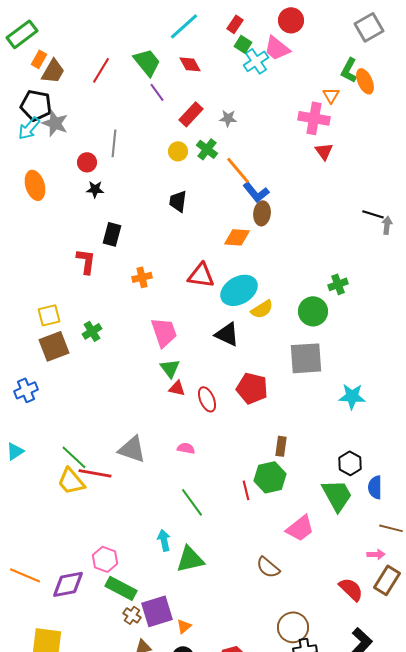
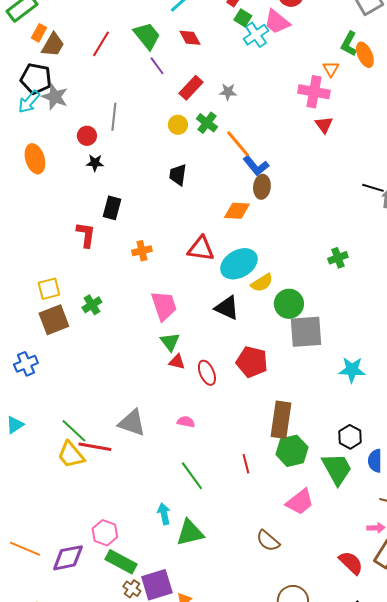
green circle: (313, 311) -> (289, 304), moved
brown rectangle: (281, 446) -> (281, 420), size x1.8
green hexagon: (270, 477) -> (292, 451), moved

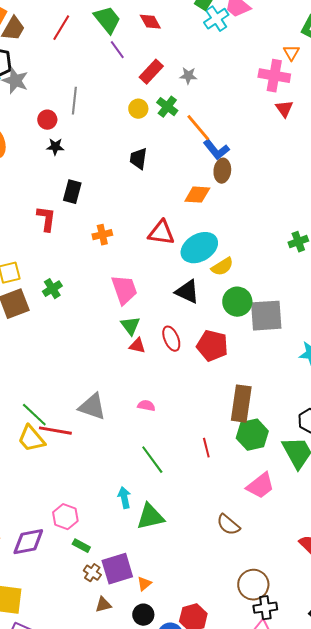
green circle: (289, 304) -> (237, 302), moved
red ellipse: (207, 373) -> (171, 339), moved
green rectangle: (121, 562) -> (81, 546), size x0.6

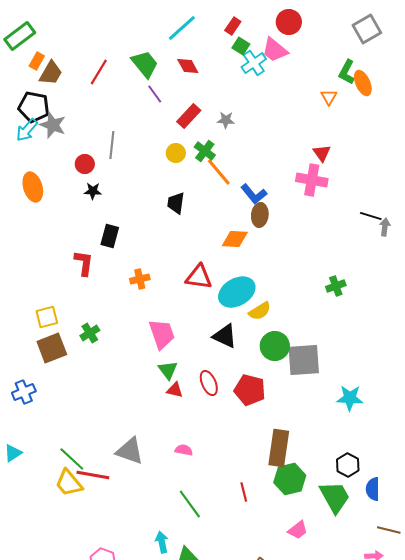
pink cross: (274, 76) -> (312, 180), moved
orange line: (198, 128) -> (219, 172), moved
pink trapezoid: (260, 486) -> (298, 530), size x0.7

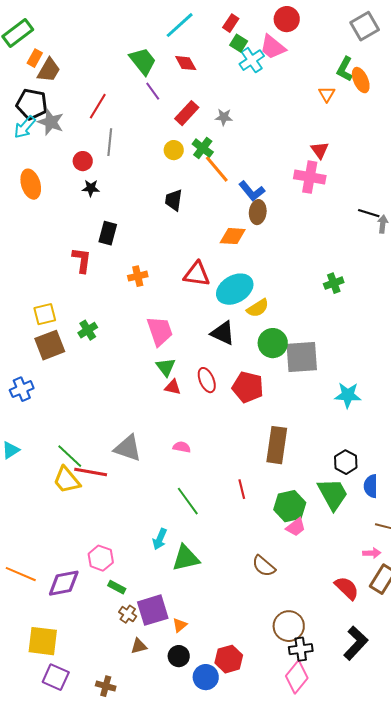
red line: (99, 72) -> (98, 106), moved
green hexagon: (290, 479) -> (290, 506), moved
cyan arrow: (162, 542) -> (160, 539), turned -145

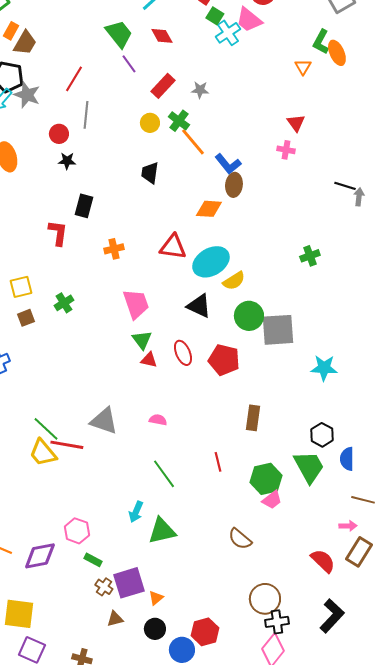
pink cross: (310, 177) -> (286, 150), size x0.6
brown square: (50, 345) -> (26, 318), size x0.6
brown rectangle: (277, 445) -> (253, 418), size x0.7

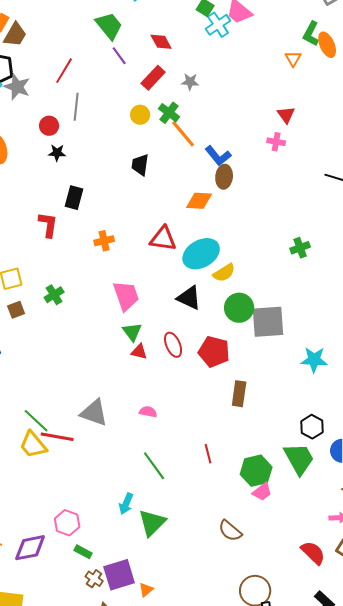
red diamond: (162, 36) -> (161, 42), moved
brown rectangle: (253, 418) -> (239, 394), moved
green triangle: (162, 531) -> (152, 523), turned -32

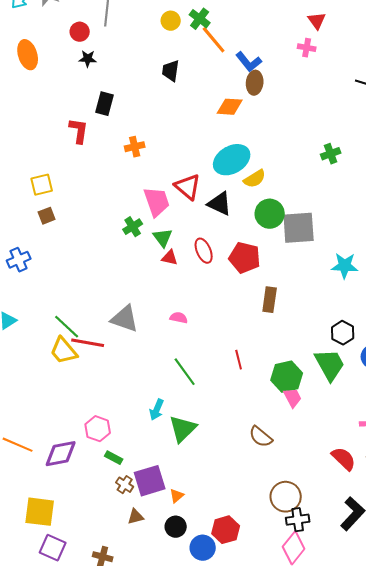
red triangle: (163, 239) -> (188, 187), moved, turned 32
green cross: (54, 295) -> (133, 227), moved
pink trapezoid: (262, 492) -> (293, 398), turned -80

